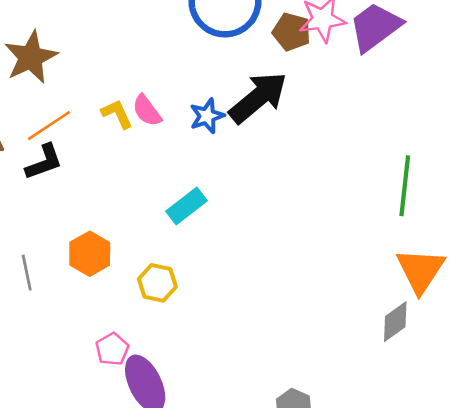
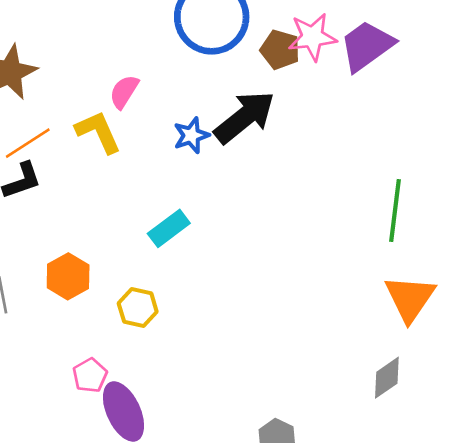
pink semicircle: (147, 111) -> (124, 92), moved, turned 68
yellow L-shape: (117, 114) -> (98, 132), size x1.4
gray diamond: (395, 322) -> (387, 378), moved

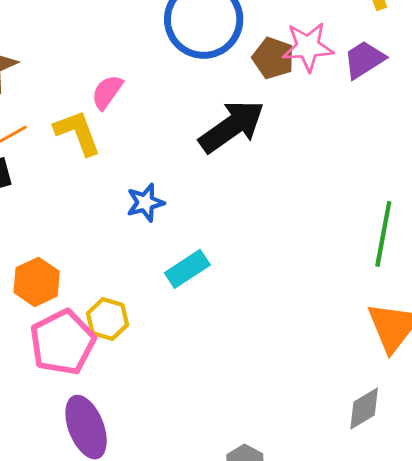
purple trapezoid: (367, 46) -> (364, 59), size x0.7
blue star: (191, 135) -> (145, 203), moved
cyan rectangle: (169, 228) -> (187, 269), moved
pink pentagon: (90, 375) -> (62, 342), moved, size x1.8

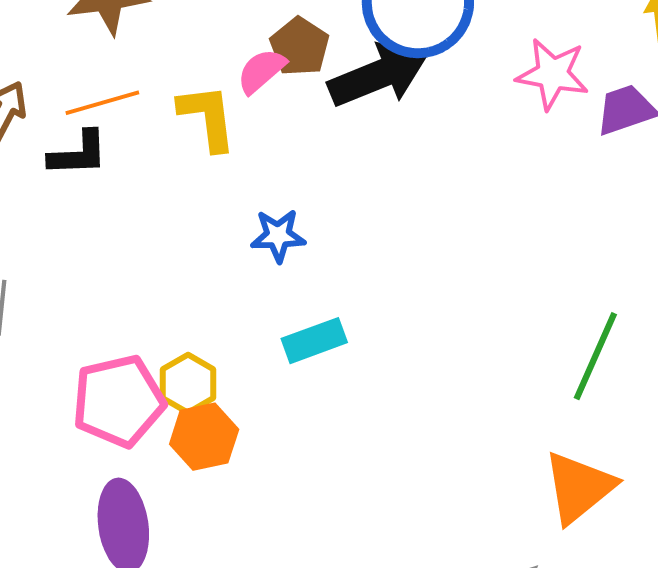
brown pentagon: (273, 58) -> (300, 47), moved
black arrow: (232, 126) -> (378, 75), moved
orange hexagon: (37, 282) -> (204, 437), moved

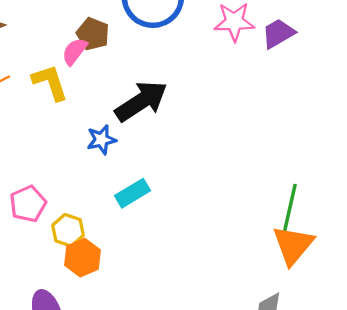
black arrow: (378, 75) -> (141, 101), moved
green line: (595, 356) -> (289, 209), moved
pink pentagon: (118, 401) -> (28, 204), moved, size x0.7

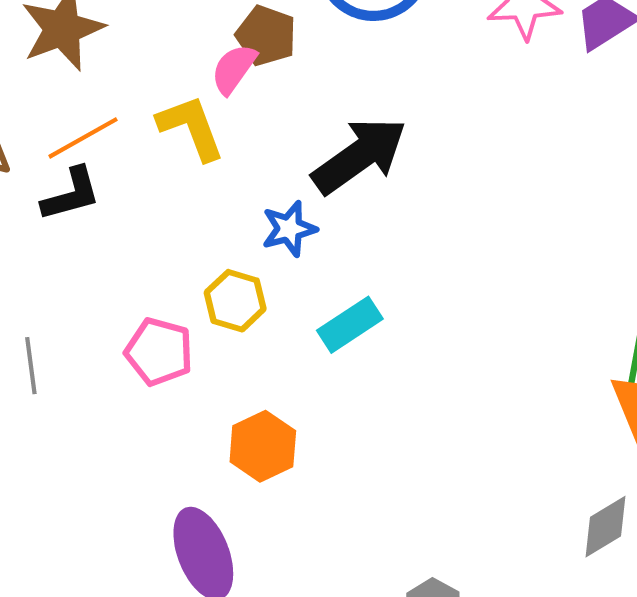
pink pentagon: (28, 204) -> (159, 352), turned -30
yellow hexagon: (68, 230) -> (235, 301), moved

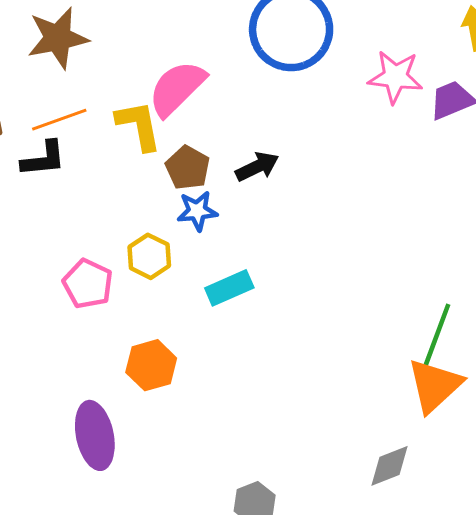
brown pentagon: (266, 36) -> (188, 168), moved
pink semicircle: (234, 69) -> (177, 88), size x1.6
black arrow: (359, 156) -> (257, 167), size x0.6

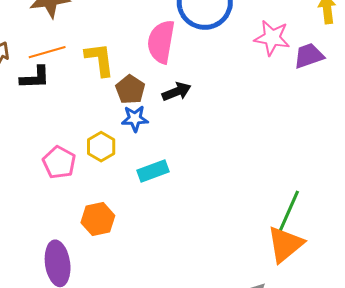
pink semicircle: (177, 88) -> (161, 42), moved, turned -39

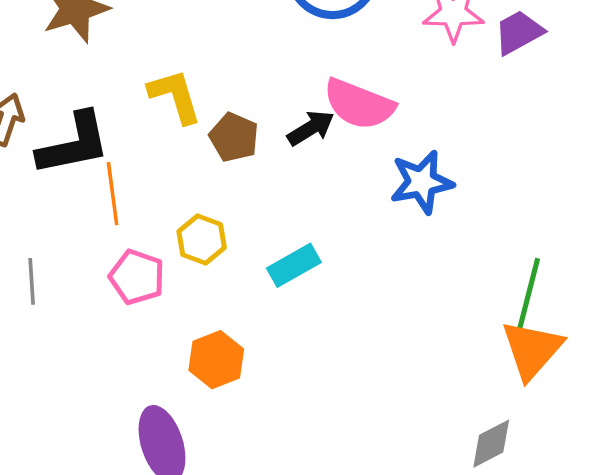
pink semicircle: (161, 42) -> (359, 104), moved, turned -69
orange line: (47, 52) -> (113, 194), moved, turned -72
black L-shape: (35, 78) -> (74, 144), size x1.5
blue star: (135, 119) -> (422, 182), moved, size x1.4

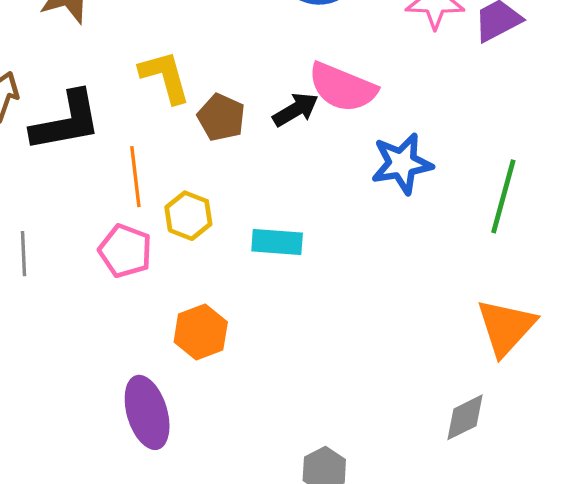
orange line: (113, 194) -> (135, 177), moved
cyan rectangle: (294, 265) -> (277, 242), turned 33
green line: (528, 296) -> (503, 196), moved

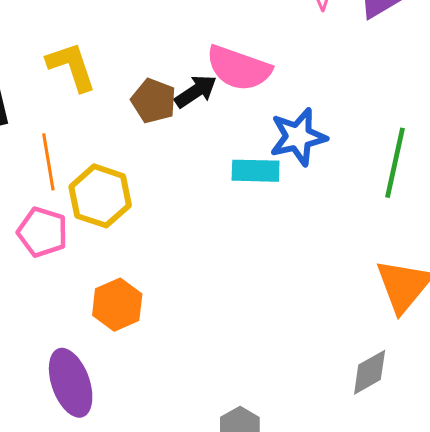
brown pentagon: (221, 117) -> (154, 101), moved
yellow hexagon: (188, 216) -> (100, 196), size x1.4
cyan rectangle: (277, 242) -> (256, 171), moved

